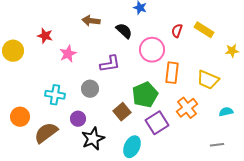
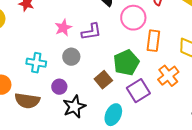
pink star: (68, 54) -> (63, 28), moved
brown semicircle: (46, 133) -> (27, 101), turned -135

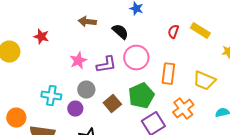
pink circle: (133, 18) -> (136, 58), moved
brown square: (103, 80) -> (112, 104), moved
purple circle: (59, 87) -> (75, 109), moved

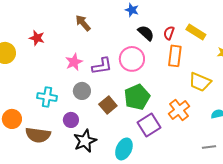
brown arrow: (87, 22) -> (83, 23), turned 42
black semicircle: (120, 32) -> (146, 33), moved
orange rectangle: (168, 74) -> (175, 56), moved
purple circle: (75, 109) -> (71, 120), moved

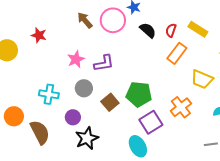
orange rectangle: (175, 56) -> (177, 53), turned 30
pink circle: (132, 59) -> (113, 20), moved
green pentagon: (137, 97) -> (139, 94), turned 30
brown semicircle: (38, 135) -> (40, 132), turned -125
cyan ellipse: (124, 149) -> (138, 146), moved, turned -55

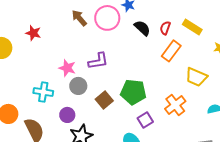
pink star: (76, 59) -> (67, 68), moved, turned -30
purple square: (151, 122) -> (145, 120), size x0.7

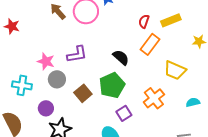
yellow rectangle: (192, 27) -> (171, 20), turned -54
black semicircle: (142, 28) -> (121, 57), moved
green pentagon: (133, 92) -> (112, 85), turned -30

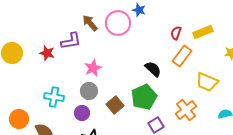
red star: (12, 26) -> (47, 53), moved
purple L-shape: (77, 54) -> (71, 41), moved
pink star: (46, 61) -> (93, 68), moved, turned 30
purple circle: (46, 108) -> (82, 113), moved

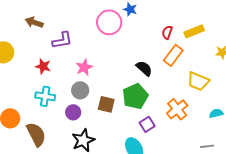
brown arrow: (90, 23) -> (34, 22), moved, turned -30
red star: (47, 53) -> (43, 66), moved
brown square: (115, 105) -> (106, 104), turned -36

